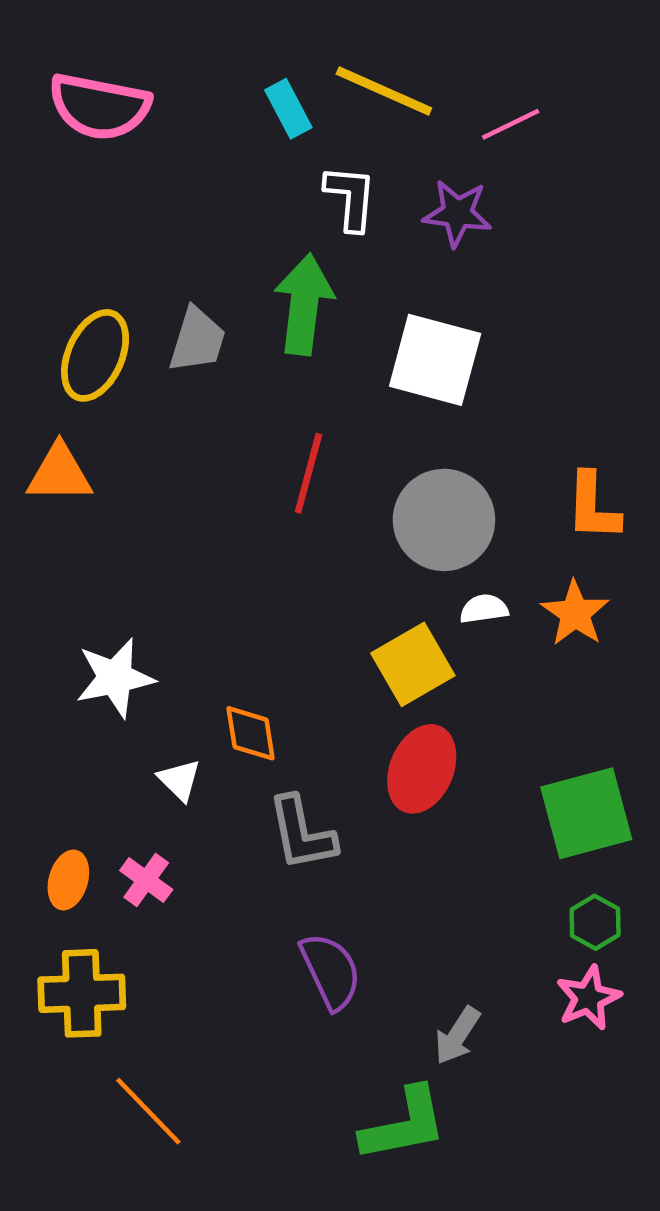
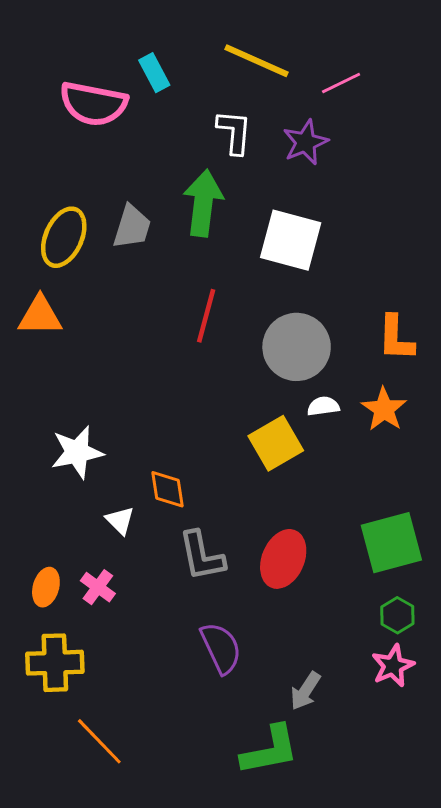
pink semicircle: (99, 107) -> (93, 104), moved
cyan rectangle: (288, 109) -> (154, 73), moved
purple star: (457, 213) -> (305, 142), turned -30
red ellipse: (422, 769) -> (283, 559), moved

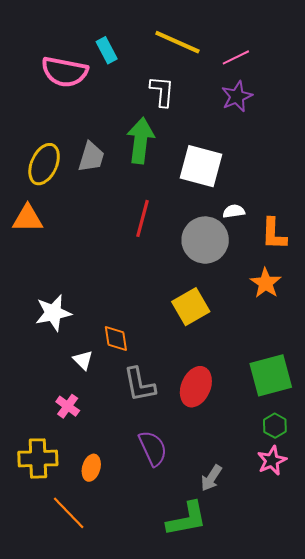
purple star: (305, 142) -> (237, 96), moved
white semicircle: (323, 406) -> (234, 211), moved
orange ellipse: (46, 587) -> (91, 468), moved

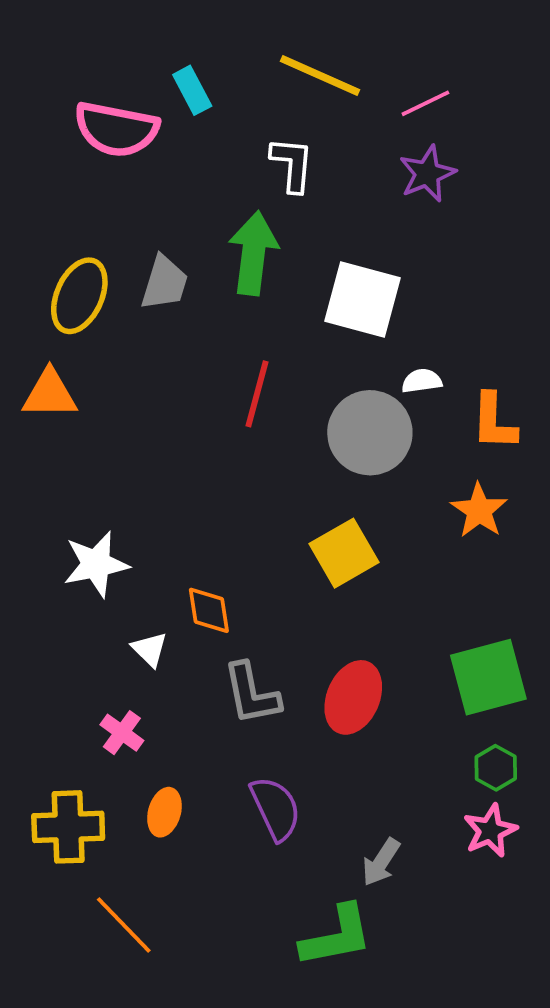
orange ellipse: (91, 468) -> (164, 812), moved

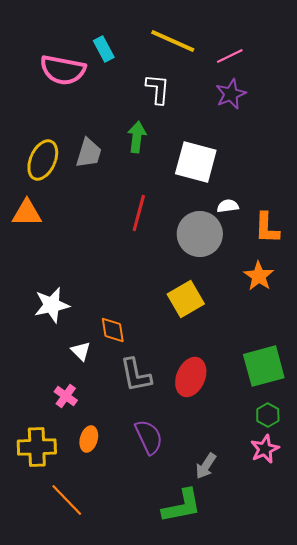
green arrow: (253, 253) -> (137, 137), size x0.7

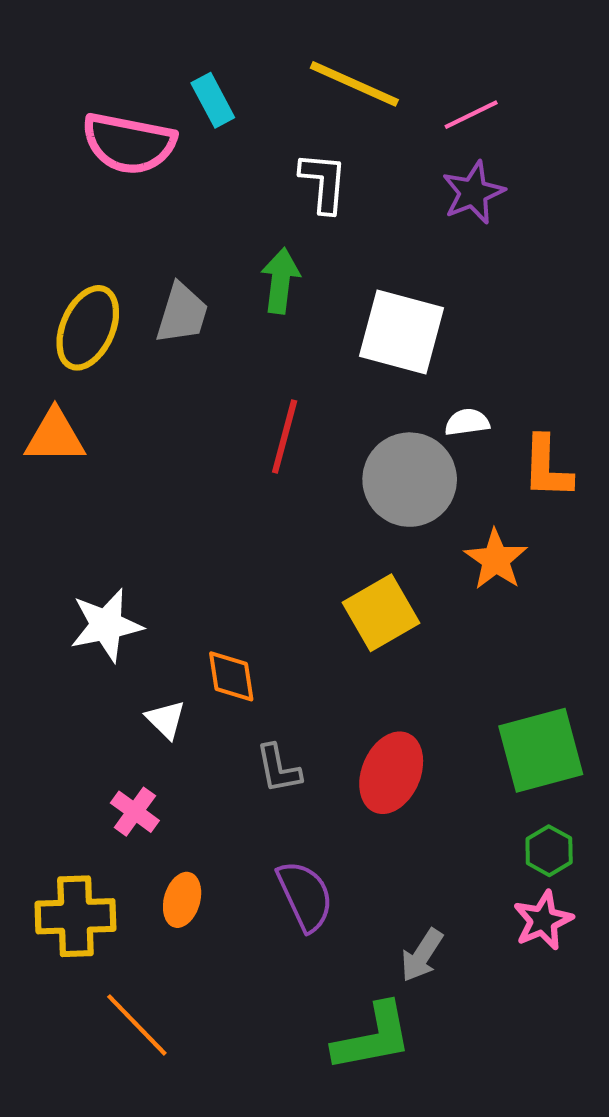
orange star: (259, 276) -> (496, 560), moved
gray L-shape: (136, 375) -> (278, 769), size x0.7

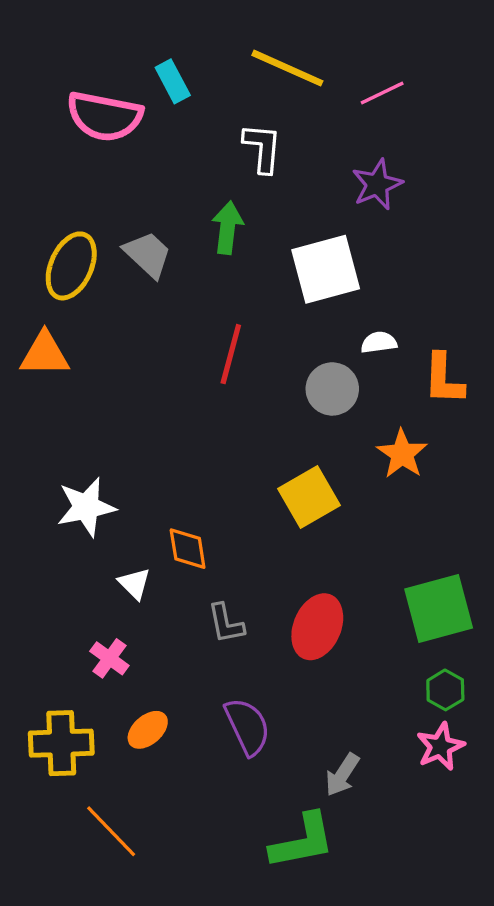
purple star: (473, 193) -> (377, 184), moved
gray trapezoid: (182, 314) -> (148, 254), turned -64
white square: (401, 332) -> (326, 269), turned -30
gray circle: (410, 480) -> (332, 389), size x0.7
orange ellipse: (182, 900) -> (148, 730), turned 33

